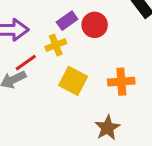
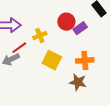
purple rectangle: (67, 21) -> (80, 28), moved
brown star: (107, 128) -> (78, 82), moved, turned -30

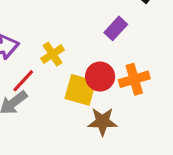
red circle: (66, 22) -> (100, 77), moved
brown star: (78, 82) -> (102, 122), moved

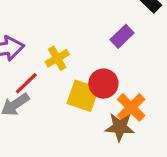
orange cross: (134, 79) -> (131, 107), moved, turned -32
brown star: (102, 122) -> (120, 127), moved

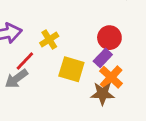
purple rectangle: (122, 36) -> (103, 58), moved
red circle: (103, 84) -> (109, 38), moved

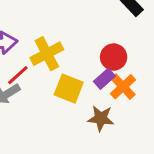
yellow cross: (49, 39) -> (47, 54), size x1.5
orange cross: (111, 77) -> (123, 87), moved

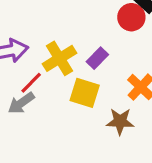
red circle: (114, 57) -> (131, 17), moved
purple rectangle: (104, 79) -> (97, 58), moved

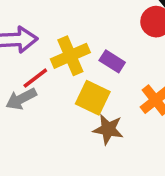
purple rectangle: (97, 58) -> (112, 61), turned 70
brown star: (120, 121) -> (108, 129), moved

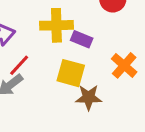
yellow cross: (70, 56) -> (56, 25), moved, turned 32

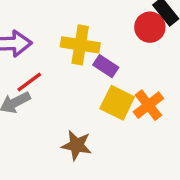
yellow square: (71, 73) -> (117, 103), moved
brown star: (89, 97) -> (77, 145), moved

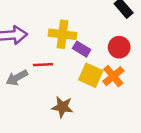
red circle: (150, 27) -> (119, 47), moved
red line: (29, 82) -> (43, 65), moved, turned 36

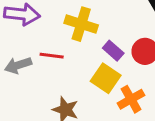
purple rectangle: (82, 49) -> (113, 51), moved
orange cross: (113, 76) -> (131, 99), moved

